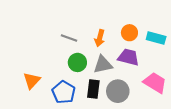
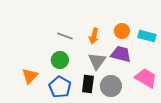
green circle: (77, 62) -> (60, 60), moved
gray triangle: (103, 65) -> (97, 61), turned -42

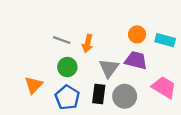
gray line: (65, 36) -> (62, 40), moved
orange arrow: (94, 36) -> (88, 43), moved

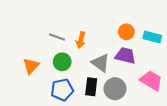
gray triangle: (109, 68) -> (100, 63), turned -30
orange triangle: (34, 85) -> (31, 66), moved
blue pentagon: (67, 97) -> (62, 90), turned 30

